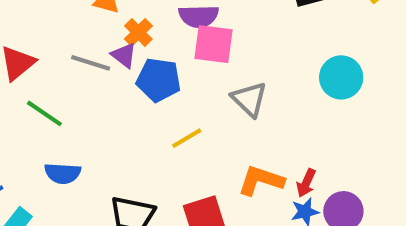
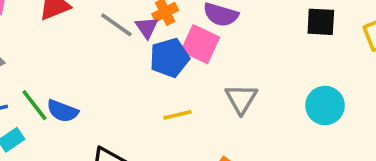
pink square: (214, 44) -> (200, 44), moved
blue pentagon: (159, 80) -> (169, 58), turned 30
green line: (44, 113) -> (34, 105), moved

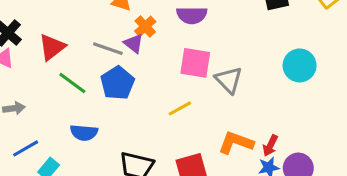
pink square: (200, 44) -> (195, 63), moved
blue pentagon: (169, 58) -> (117, 83), moved
green line: (34, 105) -> (72, 83), moved

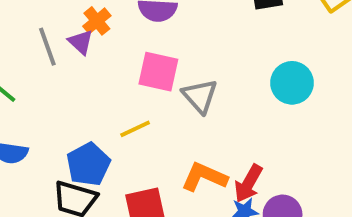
gray line: (108, 49) -> (47, 47), turned 48
blue pentagon: (117, 83) -> (88, 164), moved
red arrow: (270, 146) -> (248, 183), size x1.4

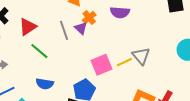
pink square: (158, 72) -> (102, 65), moved, turned -35
yellow line: (135, 129) -> (124, 62), moved

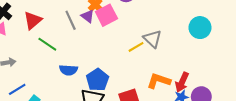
pink square: (102, 65) -> (106, 15), moved
blue semicircle: (45, 84) -> (69, 70), moved

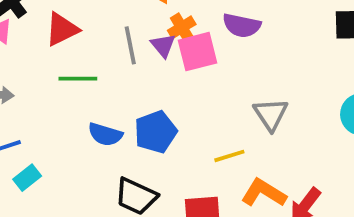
green line: (47, 44) -> (78, 79), turned -48
yellow line: (136, 47) -> (229, 156), moved
blue pentagon: (98, 80) -> (156, 132), moved

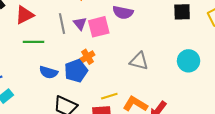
orange cross: (182, 27) -> (87, 57), moved
gray triangle: (271, 114) -> (139, 61), turned -42
yellow line: (229, 156) -> (109, 96), moved

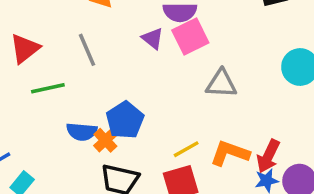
purple triangle: (80, 24) -> (153, 38), moved
pink square: (99, 27) -> (190, 36), moved
orange cross: (87, 57) -> (105, 140), moved

